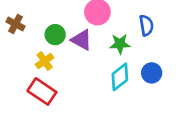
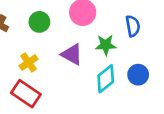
green circle: (55, 35) -> (39, 22), moved
purple triangle: (82, 40) -> (72, 54), moved

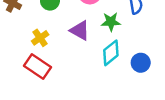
blue circle: (138, 75) -> (141, 63), moved

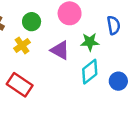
yellow cross: (40, 38) -> (22, 45), moved

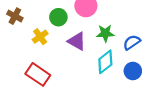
green circle: (32, 22) -> (58, 17), moved
blue semicircle: (114, 25) -> (132, 42), moved, turned -114

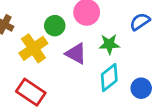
yellow cross: (40, 37) -> (33, 48), size x1.5
blue semicircle: (132, 42) -> (140, 22), moved

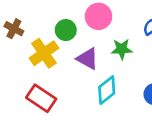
cyan diamond: (109, 78) -> (107, 90), moved

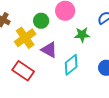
purple triangle: (88, 59) -> (49, 50), moved

